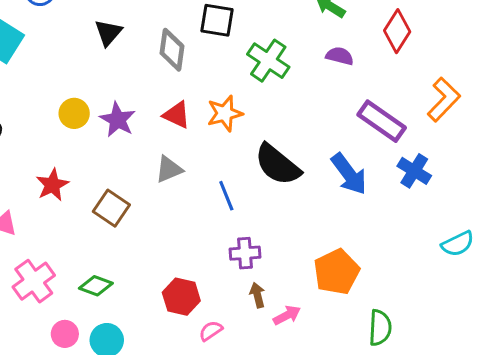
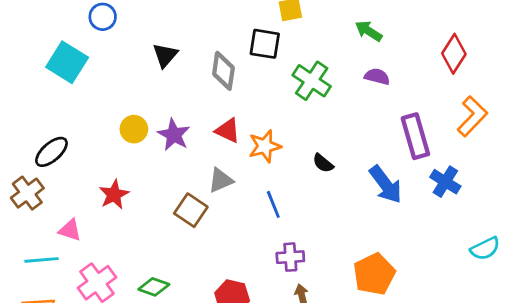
red diamond: (397, 31) -> (454, 54), moved
orange star: (225, 113) -> (265, 146), moved
purple rectangle: (382, 121) -> (415, 136), turned 39
black semicircle: (278, 165) -> (323, 163), moved, size x0.5
brown square: (111, 208) -> (191, 210), moved

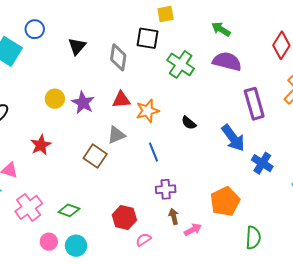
blue circle: (103, 17) -> (35, 29), moved
purple semicircle: (377, 77) -> (227, 61), size x1.6
red triangle: (228, 131) -> (121, 100), turned -30
blue cross: (445, 182) -> (262, 163), moved

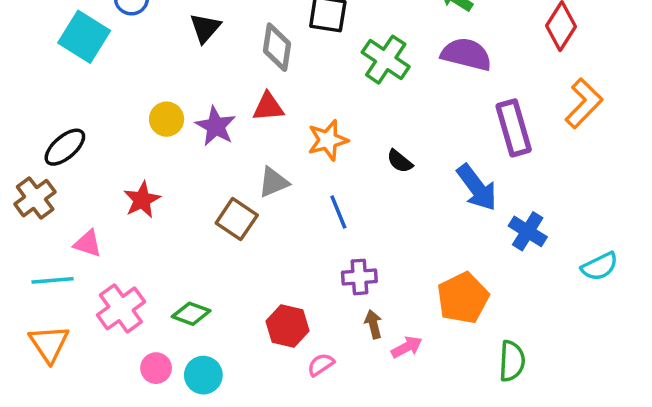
red triangle: (121, 100) -> (268, 107), moved

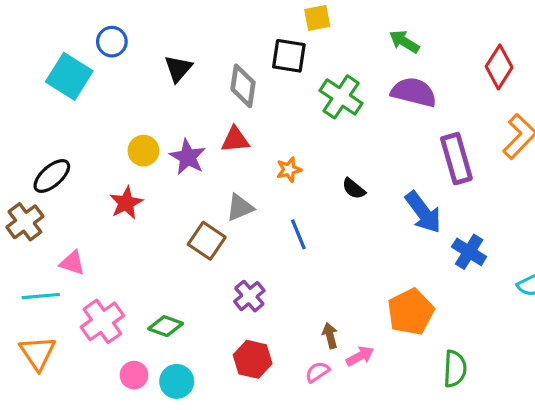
orange star: (328, 140) -> (289, 170), size x0.7
red star: (142, 200) -> (126, 203), moved
purple cross: (359, 277) -> (249, 296), moved, turned -36
red hexagon: (288, 326) -> (253, 359), moved
pink semicircle: (321, 365) -> (317, 372), moved

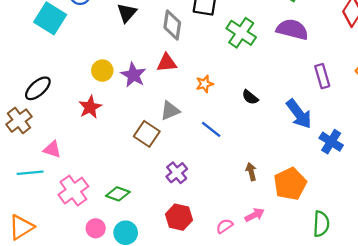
purple rectangle: (456, 159) -> (322, 76), size x0.7
blue line: (298, 234) -> (211, 129), turned -30
brown arrow: (330, 336) -> (251, 172), moved
orange triangle: (38, 353) -> (21, 227), moved, turned 32

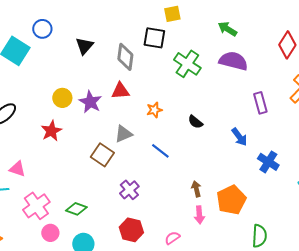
blue arrow: (299, 114) -> (239, 137), size x0.7
pink arrow: (254, 215) -> (199, 215), moved, turned 114
pink circle: (96, 228) -> (50, 233), moved

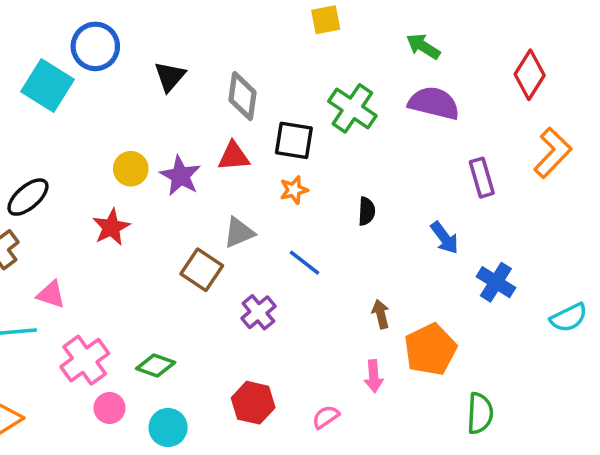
blue circle: (42, 29) -> (95, 46), size x1.4
black square: (154, 38) -> (294, 140), moved
black semicircle: (195, 122) -> (367, 211), turned -126
brown arrow: (196, 189) -> (381, 314), moved
purple cross: (129, 190) -> (258, 312), moved

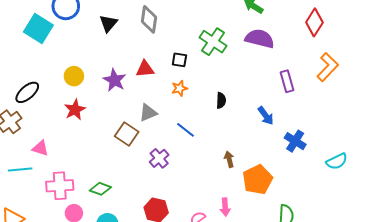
gray diamond: (242, 96) -> (149, 19), moved
black square: (294, 140) -> (179, 60), size x0.7
yellow circle: (131, 169) -> (74, 76), moved
pink cross: (85, 360) -> (60, 186), turned 32
pink arrow: (374, 376) -> (225, 207), moved

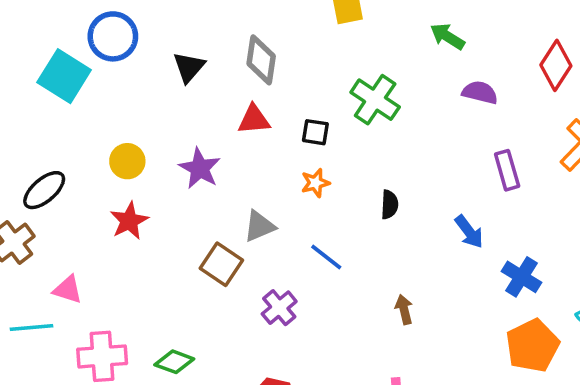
purple semicircle: (260, 39) -> (480, 92), moved, size x0.7
red triangle: (145, 69) -> (254, 120), moved
orange pentagon: (258, 180) -> (532, 346), moved

